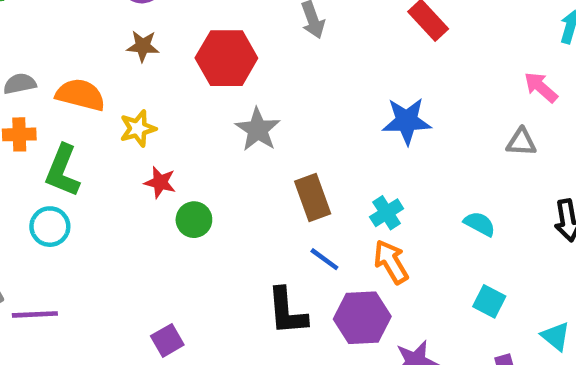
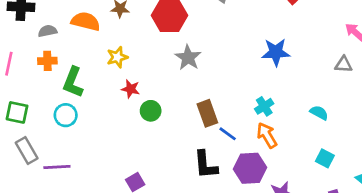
orange semicircle: (80, 95) -> (86, 21), moved
brown rectangle: (313, 197) -> (207, 113), moved

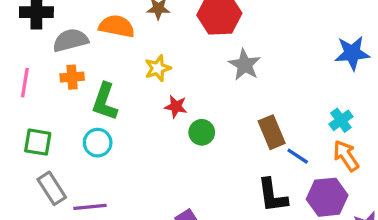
gray semicircle: (48, 31) -> (70, 40), size x1.5

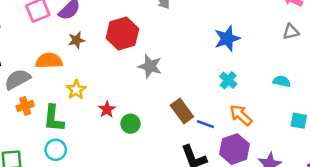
yellow star: (158, 68) -> (76, 90), moved
red star: (176, 107) -> (107, 109), turned -30
cyan cross: (341, 120) -> (228, 80), moved

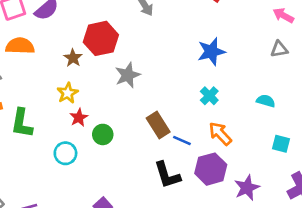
brown star: (76, 40) -> (73, 58), moved, turned -30
orange semicircle: (49, 61) -> (20, 46), moved
gray star: (150, 66) -> (128, 75), turned 30
yellow star: (76, 90) -> (68, 93), moved
cyan circle: (56, 150) -> (65, 153), moved

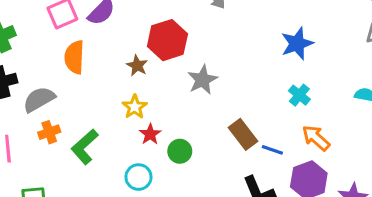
orange semicircle: (20, 46) -> (74, 57), turned -84
green L-shape: (22, 123) -> (85, 147), turned 44

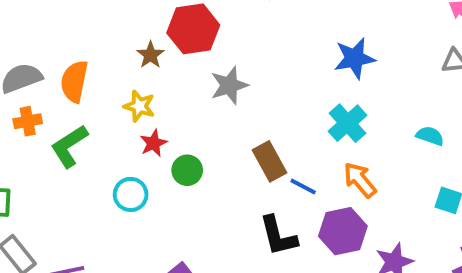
orange semicircle: (74, 57) -> (74, 81), moved
cyan cross: (299, 95) -> (347, 123), size x1.4
yellow star: (135, 107) -> (139, 106), turned -30

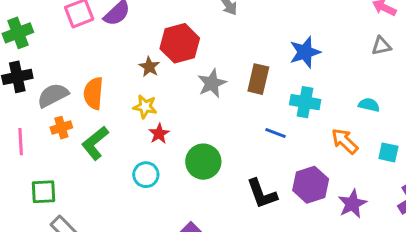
cyan cross: (347, 123) -> (305, 102), turned -32
brown rectangle: (269, 161) -> (258, 79), moved, turned 48
green circle: (187, 170) -> (203, 162), moved, size x1.5
orange arrow: (360, 180) -> (345, 141), moved
blue line: (303, 186) -> (276, 133), moved

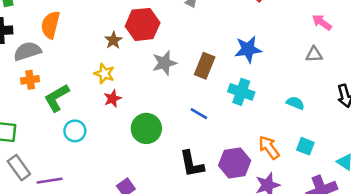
orange semicircle: (93, 93) -> (50, 25), moved
blue line: (276, 133) -> (199, 114), moved
orange arrow: (345, 141) -> (269, 147), moved
cyan circle: (146, 175) -> (75, 131), moved

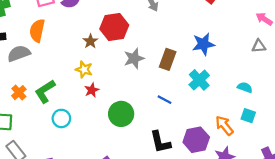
orange cross: (30, 80) -> (19, 93), moved, turned -32
cyan cross: (241, 92) -> (199, 80), turned 30
cyan square: (305, 146) -> (248, 116), moved

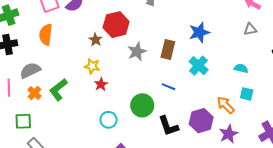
gray semicircle: (19, 53) -> (30, 70), moved
green circle: (121, 114) -> (142, 105), moved
cyan circle: (61, 118) -> (109, 120), moved

